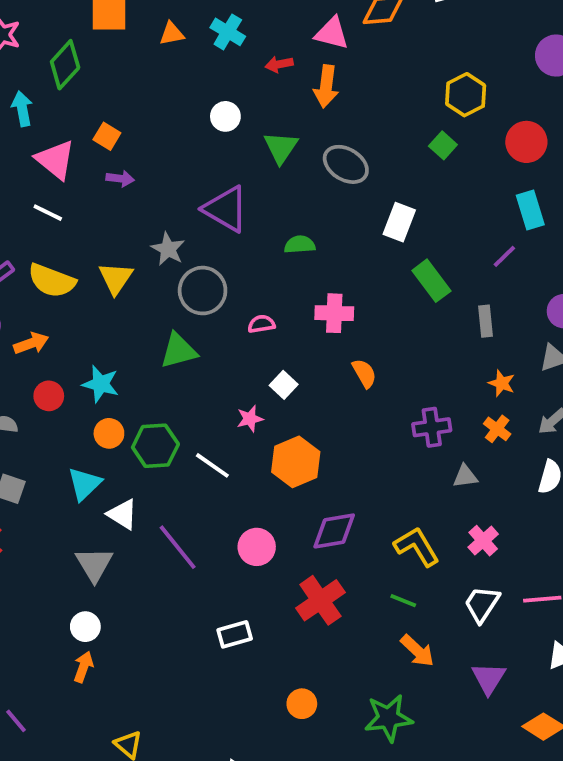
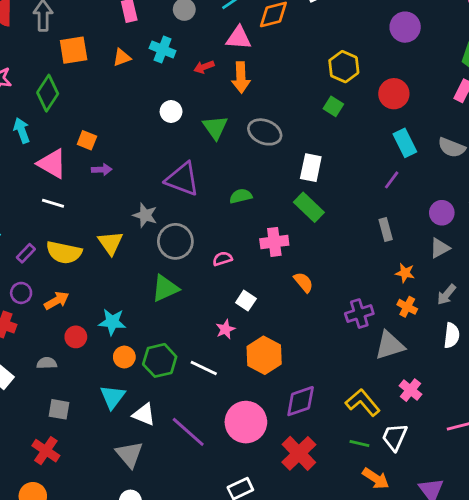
green rectangle: (431, 281) -> (309, 207), moved
gray triangle: (465, 476) -> (390, 345), size x1.6
pink circle: (257, 547) -> (246, 422), size x1.5
white trapezoid: (482, 604) -> (395, 437), moved

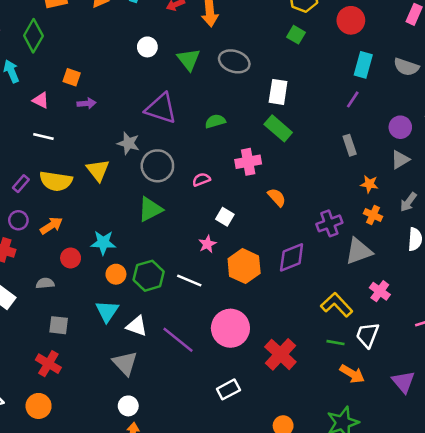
cyan rectangle: (405, 143) -> (363, 65), turned 45
pink triangle: (52, 164) -> (41, 100), size x0.6
purple diamond: (301, 401) -> (292, 257), moved

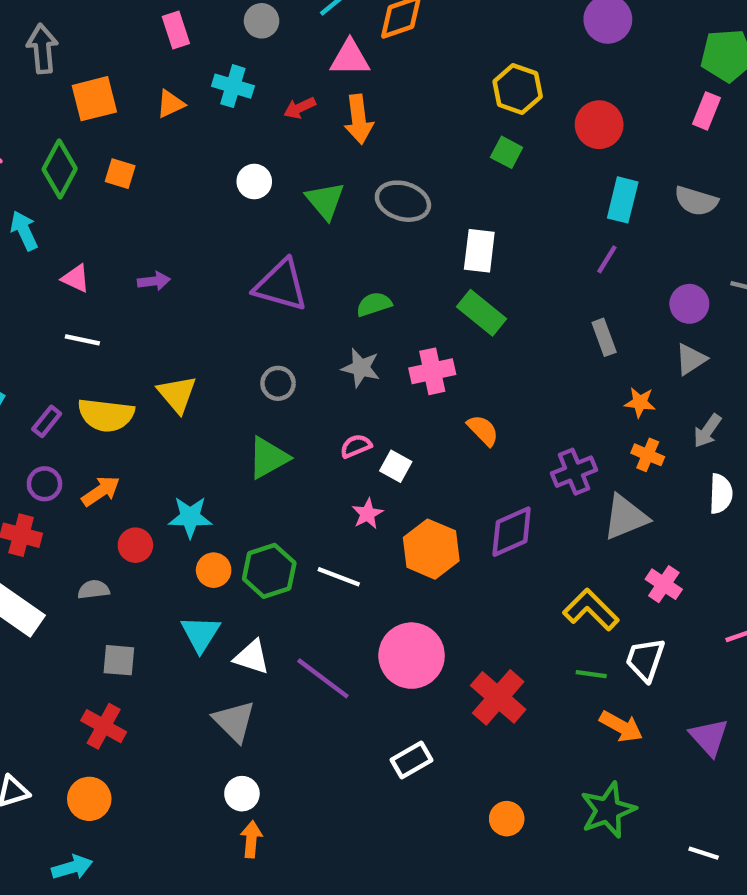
orange square: (72, 77) -> (120, 174), moved
gray star: (128, 143) -> (361, 368), moved
gray circle: (157, 166) -> (278, 383), size x0.6
pink semicircle: (201, 179) -> (356, 446), moved

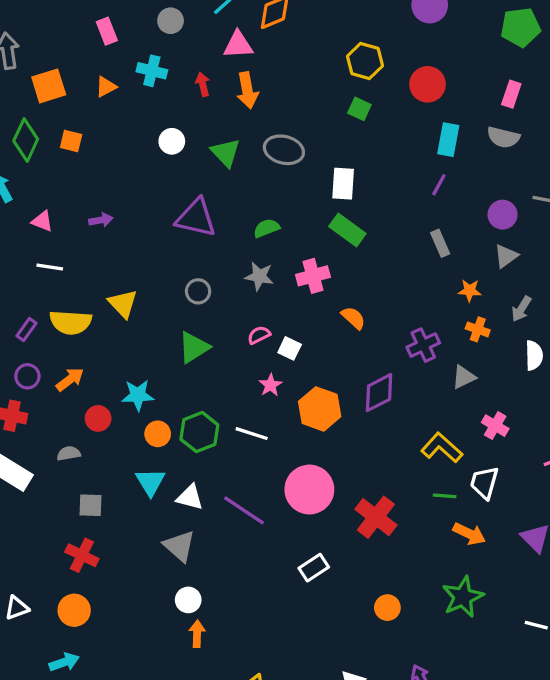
red arrow: (300, 108) -> (203, 84), turned 105
pink rectangle: (706, 111) -> (511, 94), moved
gray triangle: (626, 517) -> (464, 377), size x0.7

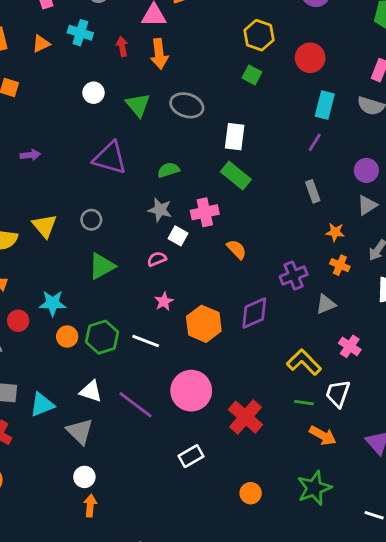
gray circle: (198, 291) -> (91, 220), moved
white square: (290, 348) -> (178, 236), moved
cyan triangle: (150, 482) -> (42, 405), moved, turned 36

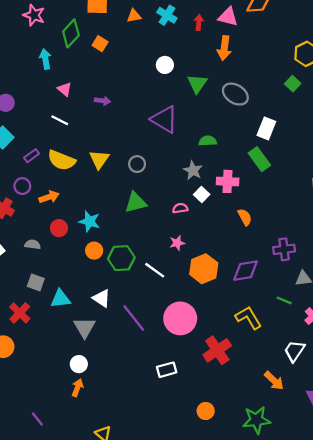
red arrow: (122, 47) -> (199, 22), moved
yellow L-shape: (304, 362) -> (248, 318), moved
green line: (304, 403) -> (284, 300), moved

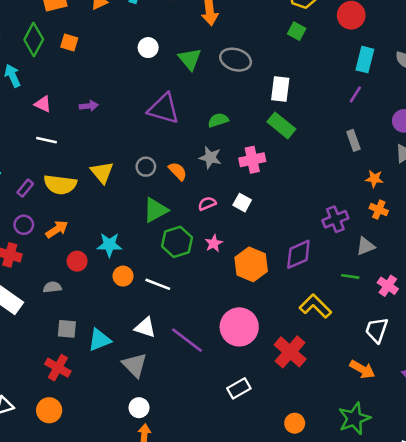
white square: (202, 194) -> (242, 203), moved
orange semicircle: (245, 217) -> (178, 171), moved
green hexagon: (121, 258) -> (177, 242), moved
white line: (155, 270) -> (158, 284), moved

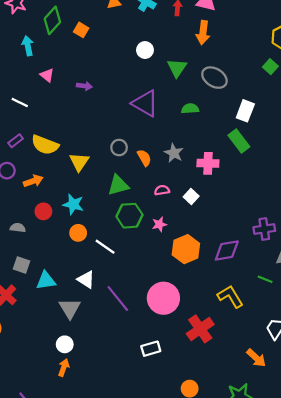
green semicircle: (218, 120) -> (190, 109), moved
white line: (47, 140) -> (20, 102), moved
yellow triangle: (102, 172) -> (79, 162), moved

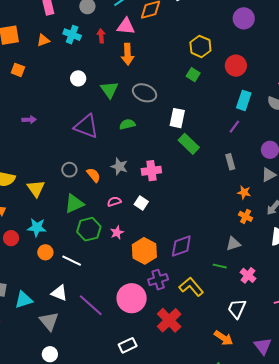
green rectangle: (239, 141) -> (189, 144), moved
purple cross: (264, 229) -> (158, 280), moved

